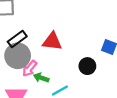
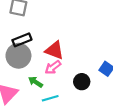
pink arrow: (30, 68) -> (53, 67), moved

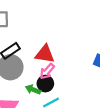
black circle: (82, 82) -> (45, 84), moved

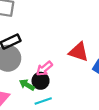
red triangle: (45, 54) -> (79, 52), moved

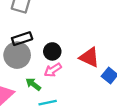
black circle: (41, 81) -> (52, 51), moved

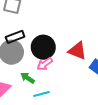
black circle: (52, 51) -> (43, 47), size x1.5

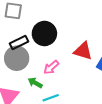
black circle: (43, 47) -> (44, 33), moved

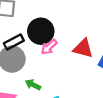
pink arrow: (51, 67) -> (49, 47), moved

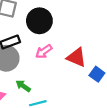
black circle: (41, 31) -> (39, 21), moved

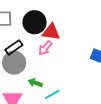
red triangle: (77, 57) -> (51, 32), moved

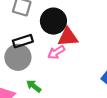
red triangle: (51, 32) -> (68, 37), turned -30

